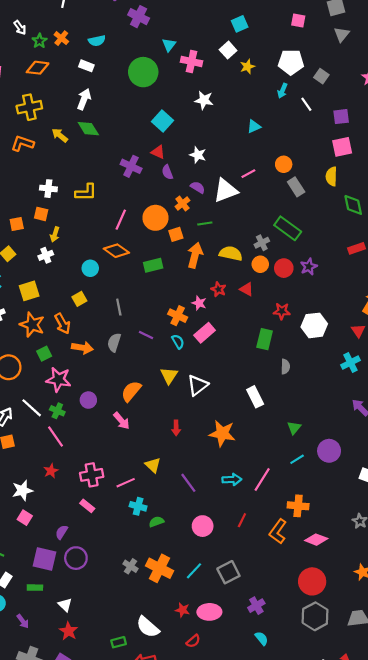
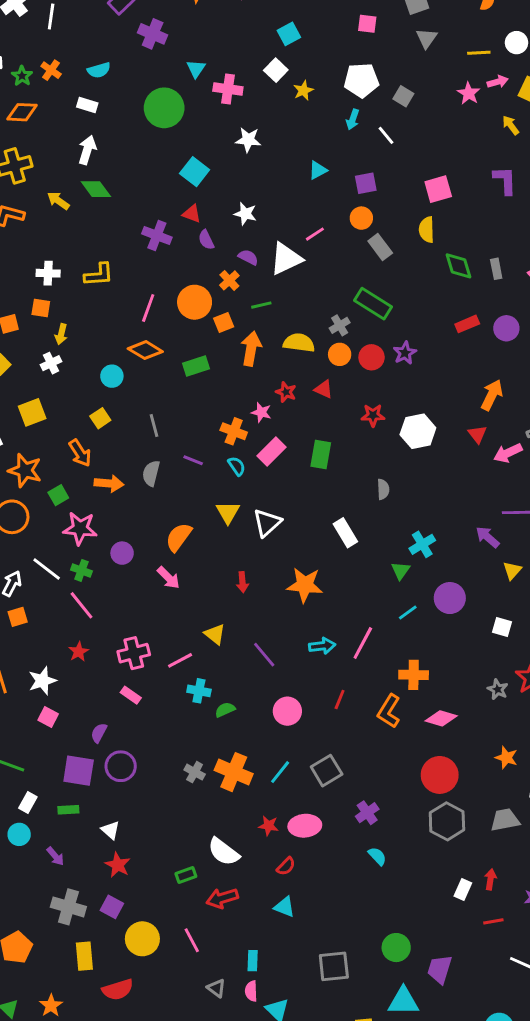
purple square: (341, 117) -> (366, 183), moved
orange star: (32, 325) -> (25, 470), moved
green rectangle: (265, 339) -> (321, 454), moved
cyan cross: (351, 363) -> (422, 544), moved

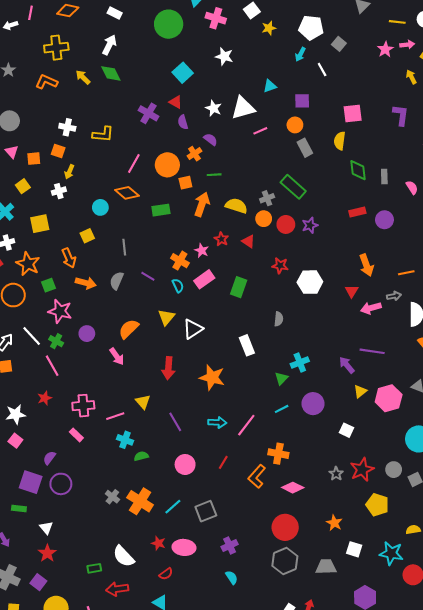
white triangle: (286, 259) -> (243, 108), moved
orange arrow: (492, 395) -> (366, 265), turned 125
red arrow: (242, 582) -> (168, 368), size x1.5

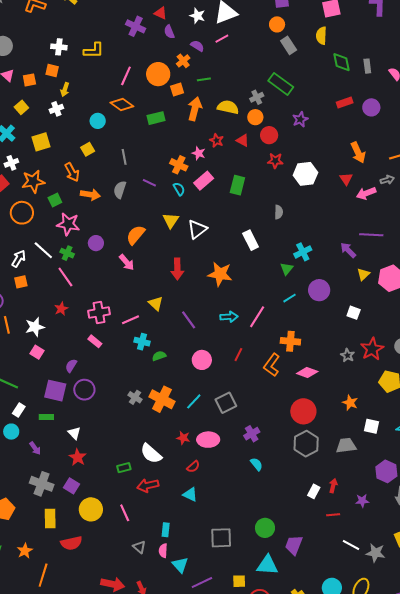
pink line: (260, 131) -> (222, 39), moved
red circle: (286, 224) -> (269, 135), moved
orange star: (28, 264) -> (33, 181), turned -30

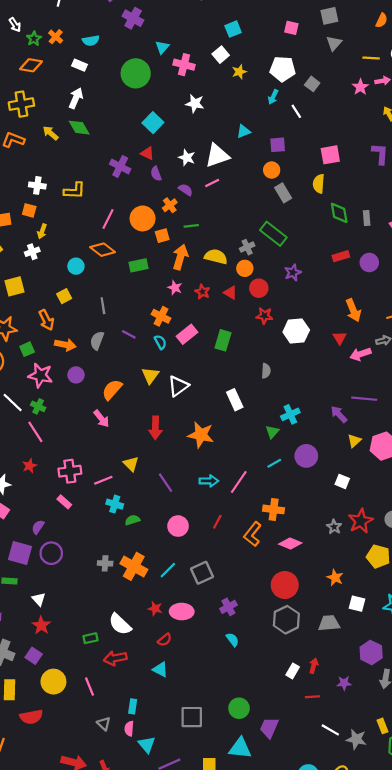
pink star: (199, 153) -> (175, 288), moved
purple circle: (96, 243) -> (76, 375), moved
gray cross: (135, 397) -> (105, 563), turned -32

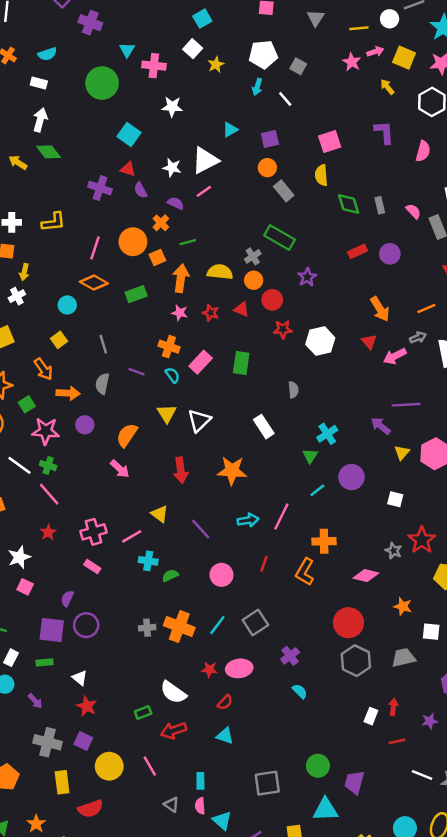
pink diamond: (290, 544) -> (366, 576), moved

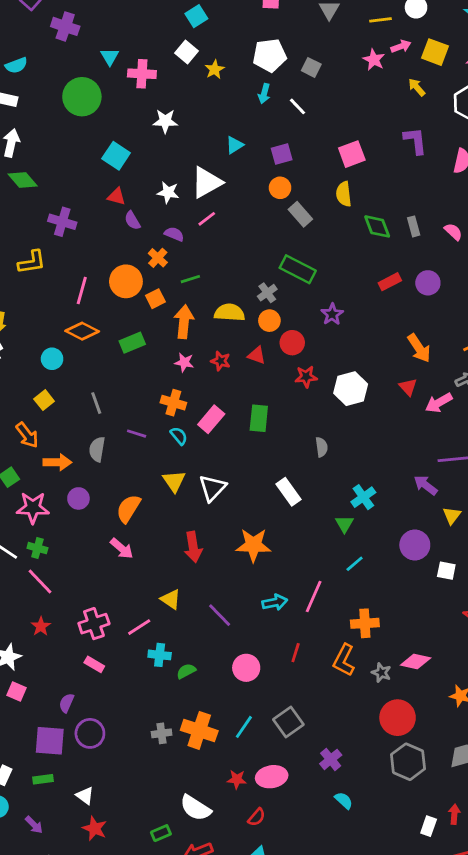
purple cross: (100, 188) -> (62, 222), moved
purple circle: (351, 477) -> (415, 545), moved
gray star: (394, 551) -> (381, 673), moved

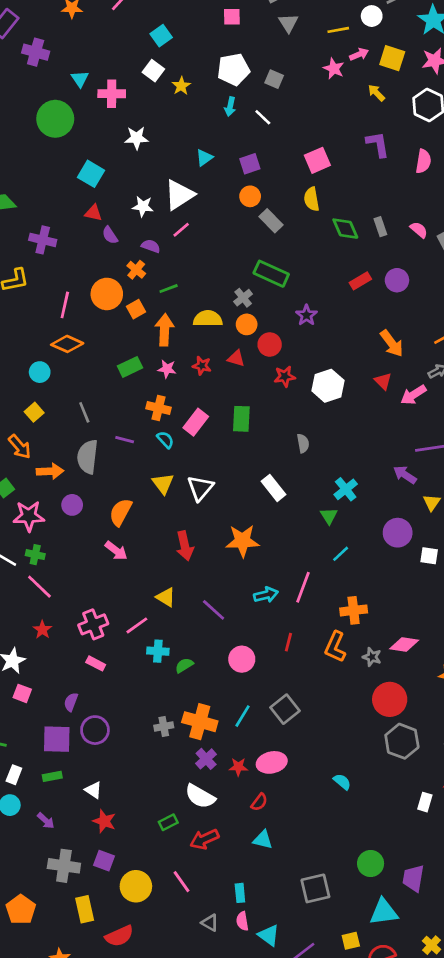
green rectangle: (132, 343) -> (130, 367), moved
gray semicircle: (97, 449) -> (87, 457), size x1.4
purple cross: (331, 759) -> (206, 759), moved

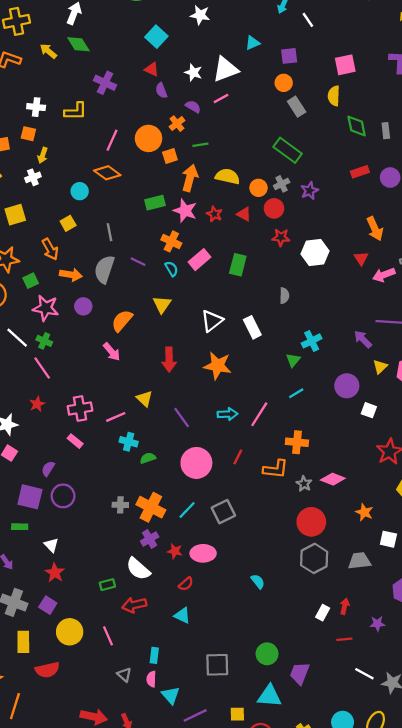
gray cross: (243, 298) -> (282, 184), moved
pink star: (167, 369) -> (185, 211), size x1.5
white triangle: (200, 488) -> (212, 321), moved
orange L-shape: (335, 647) -> (276, 469), turned -120
pink circle: (242, 659) -> (196, 463), size x1.4

